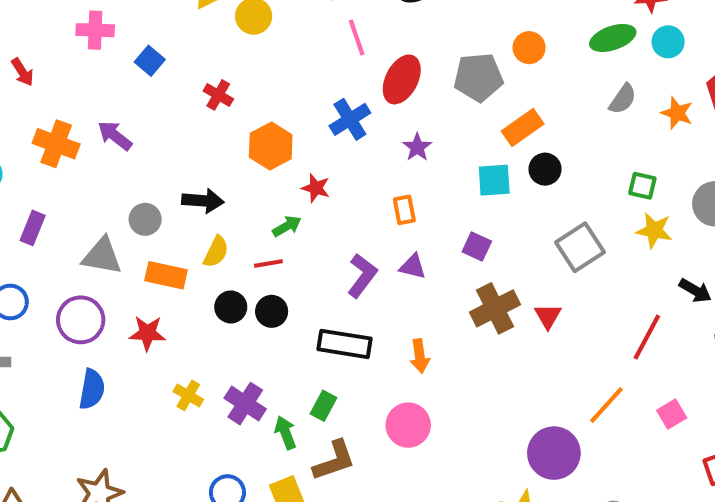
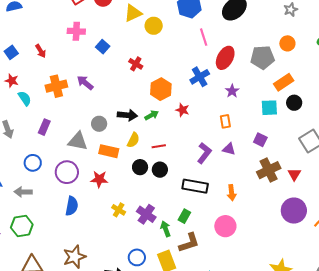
orange cross: (56, 144) -> (56, 86), turned -35
green arrow: (287, 226) -> (152, 115), moved
purple circle: (554, 453) -> (294, 211), moved

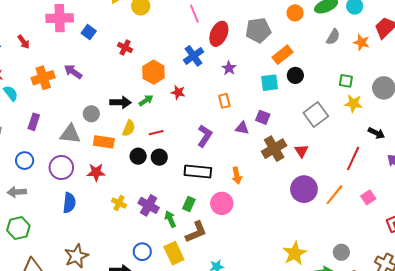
pink cross: (76, 31) -> (60, 18), size x1.4
orange circle: (287, 43) -> (295, 13), moved
purple triangle: (229, 149) -> (242, 128), moved
pink circle: (225, 226) -> (222, 203), moved

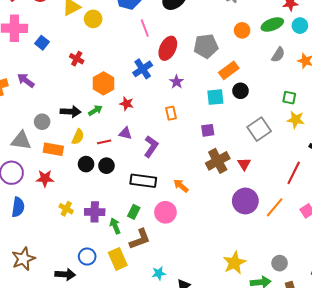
purple square: (263, 117) -> (208, 130), turned -32
purple triangle: (242, 128) -> (125, 133), moved
orange arrow: (237, 175) -> (181, 186), turned 140
purple cross: (149, 205) -> (95, 212), turned -30

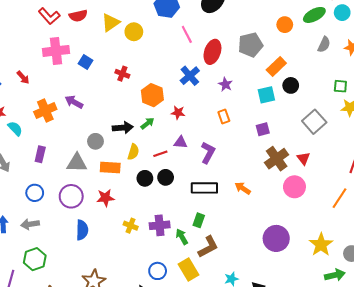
purple circle: (245, 201) -> (276, 238), moved
pink circle: (165, 212) -> (294, 187), moved
yellow star: (234, 263) -> (321, 245), moved

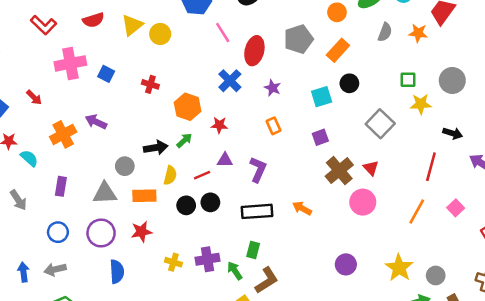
red L-shape: (49, 16) -> (44, 25), moved
orange rectangle: (276, 66) -> (338, 50), moved
purple circle: (276, 238) -> (346, 264), size x0.7

